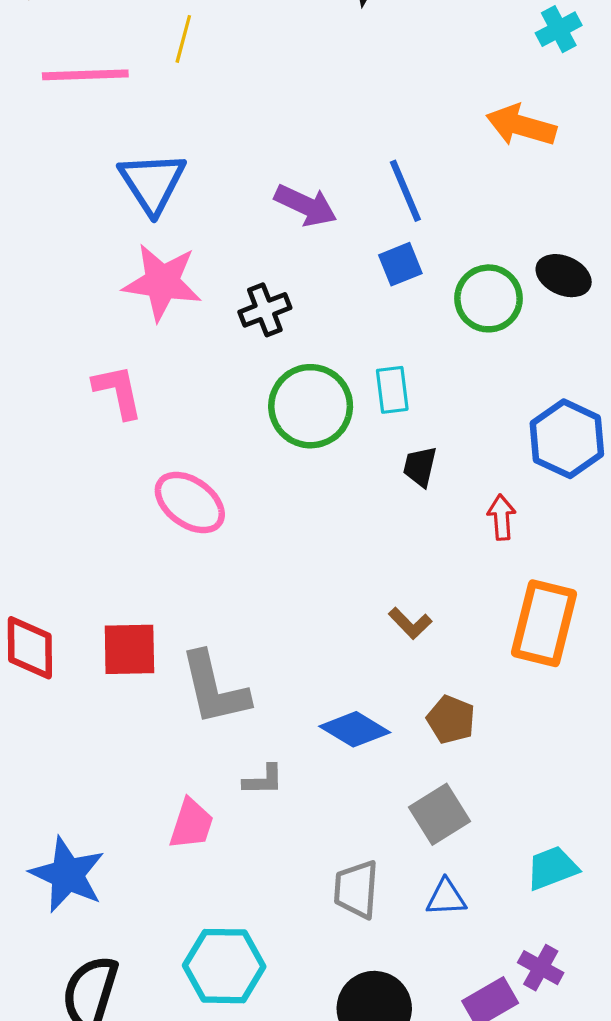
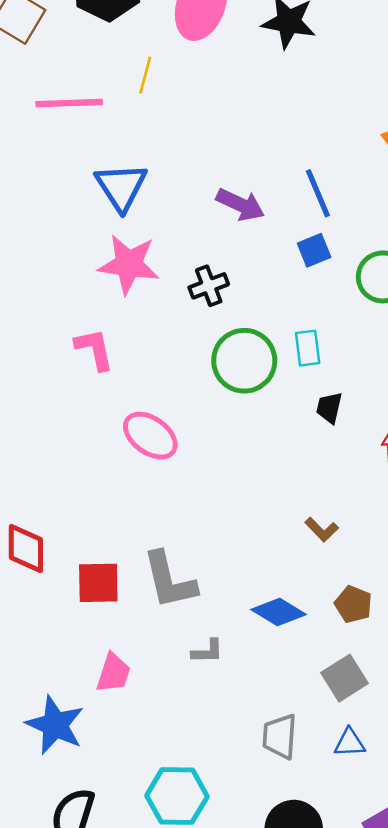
red square: (129, 649) -> (98, 583), moved
pink trapezoid: (191, 824) -> (114, 673), moved

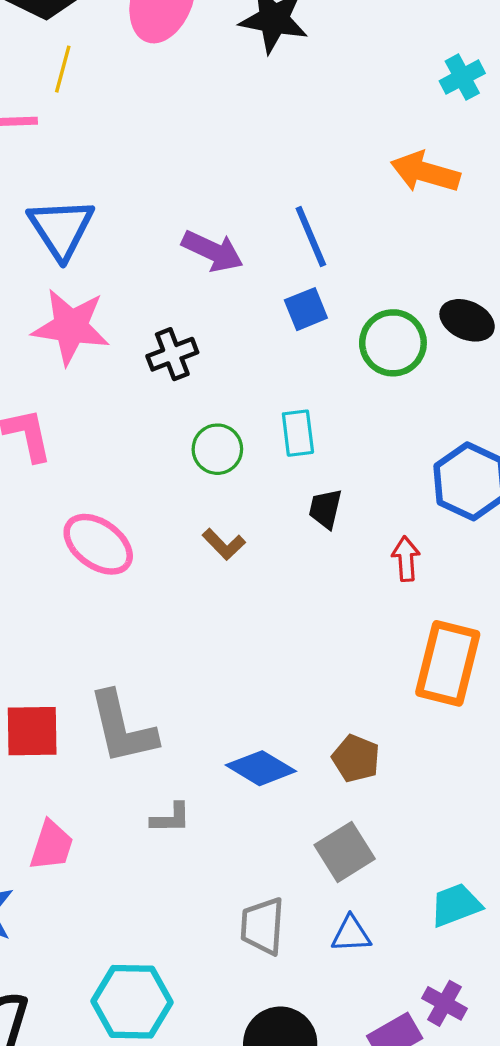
yellow line: (145, 75) -> (63, 69), moved
green circle: (244, 361) -> (217, 449), size x0.6
brown L-shape: (322, 530) -> (224, 544), moved

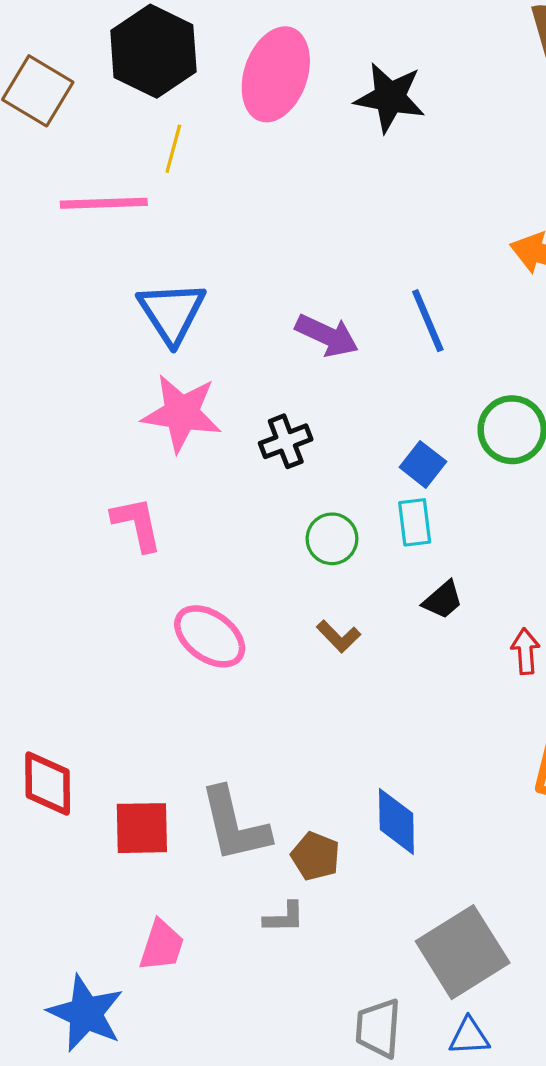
blue square: (306, 309) -> (423, 464), moved, turned -30
black trapezoid: (325, 509) -> (443, 600), turned -144
brown pentagon: (356, 758) -> (315, 856), moved
blue diamond: (261, 768) -> (396, 821), moved, turned 58
gray square: (345, 852) -> (463, 952), size x1.5

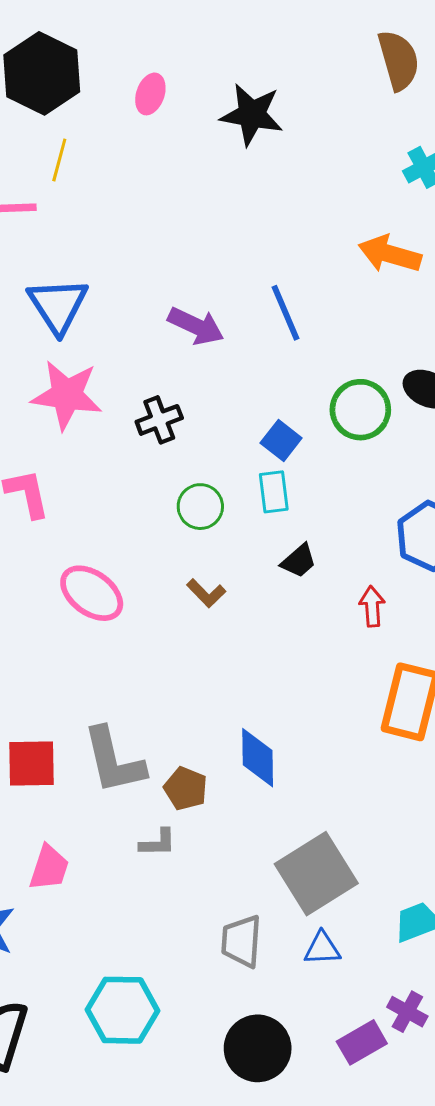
pink ellipse: (276, 74) -> (150, 94), size x0.5

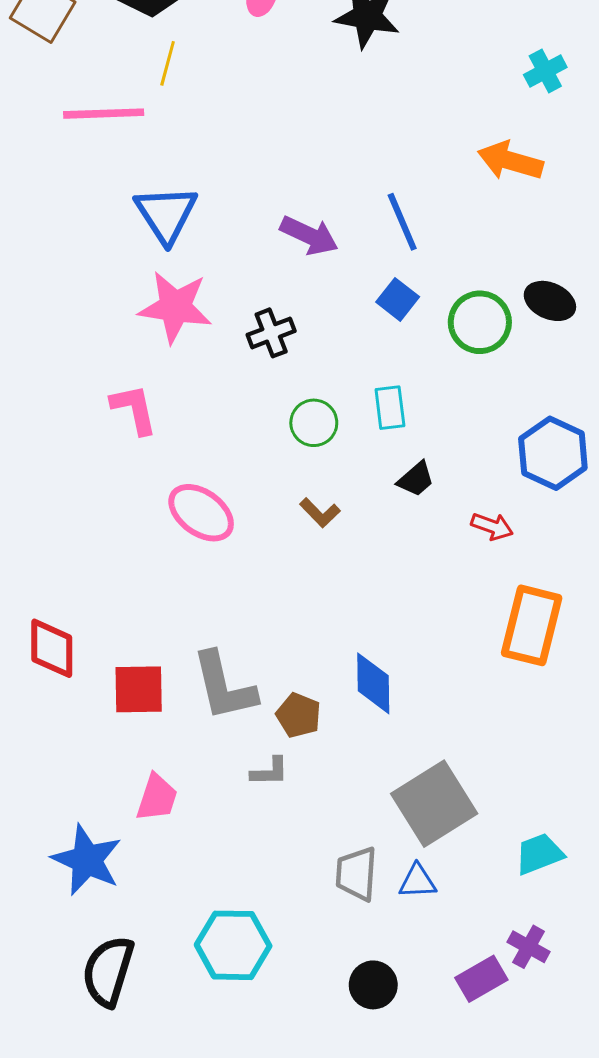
blue square: (281, 440) -> (398, 299), moved
red arrow: (372, 606) -> (492, 526), turned 114
blue triangle: (322, 949) -> (417, 881), moved
black circle: (258, 1048) -> (373, 985), size x0.7

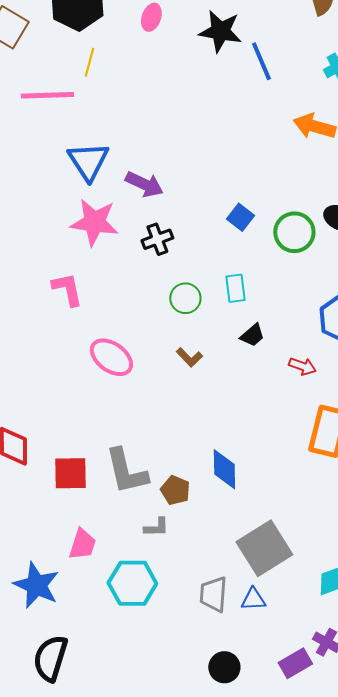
blue line: (402, 222) -> (261, 61), moved
purple arrow: (309, 235) -> (144, 184), moved
cyan hexagon: (233, 945) -> (132, 583), moved

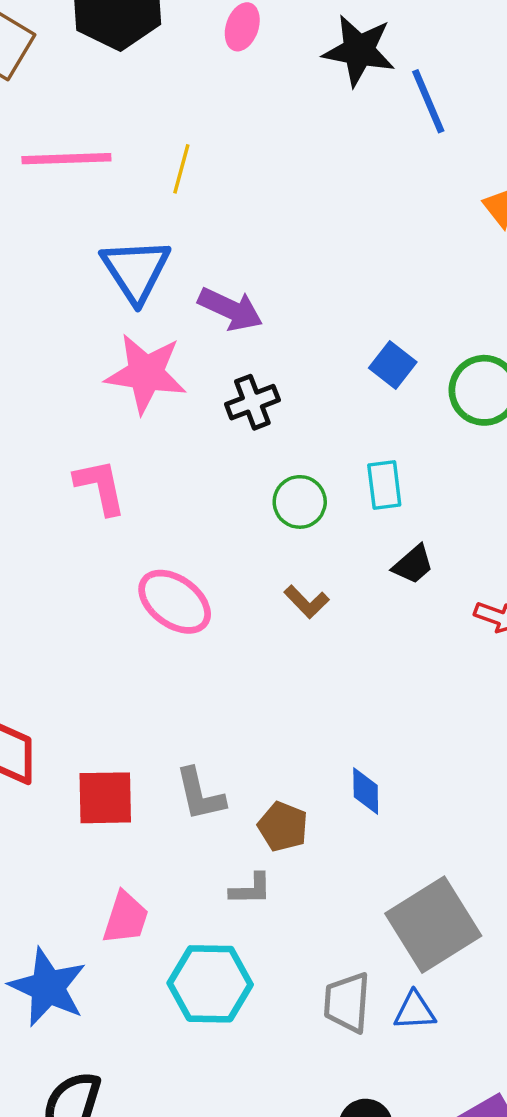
yellow line: (89, 62) -> (181, 169), moved
blue diamond: (224, 469) -> (366, 791), size x0.7
gray L-shape: (126, 471) -> (200, 794), size x0.7

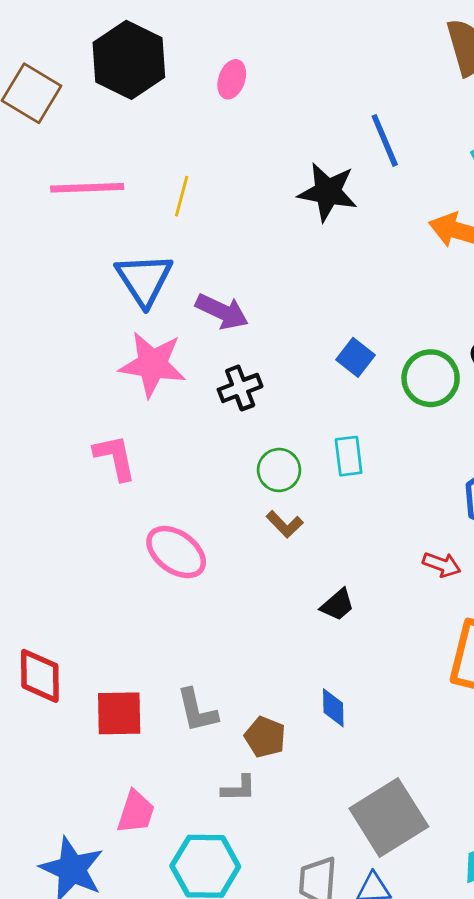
black star: (359, 50) -> (328, 192), moved
black trapezoid: (413, 565) -> (337, 605), moved
brown L-shape: (306, 602) -> (285, 524), moved

